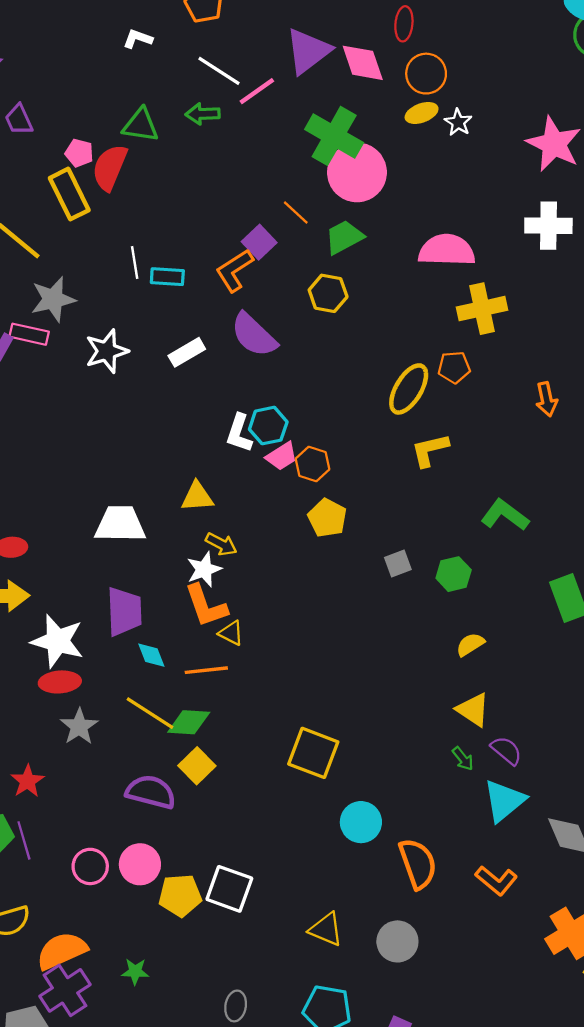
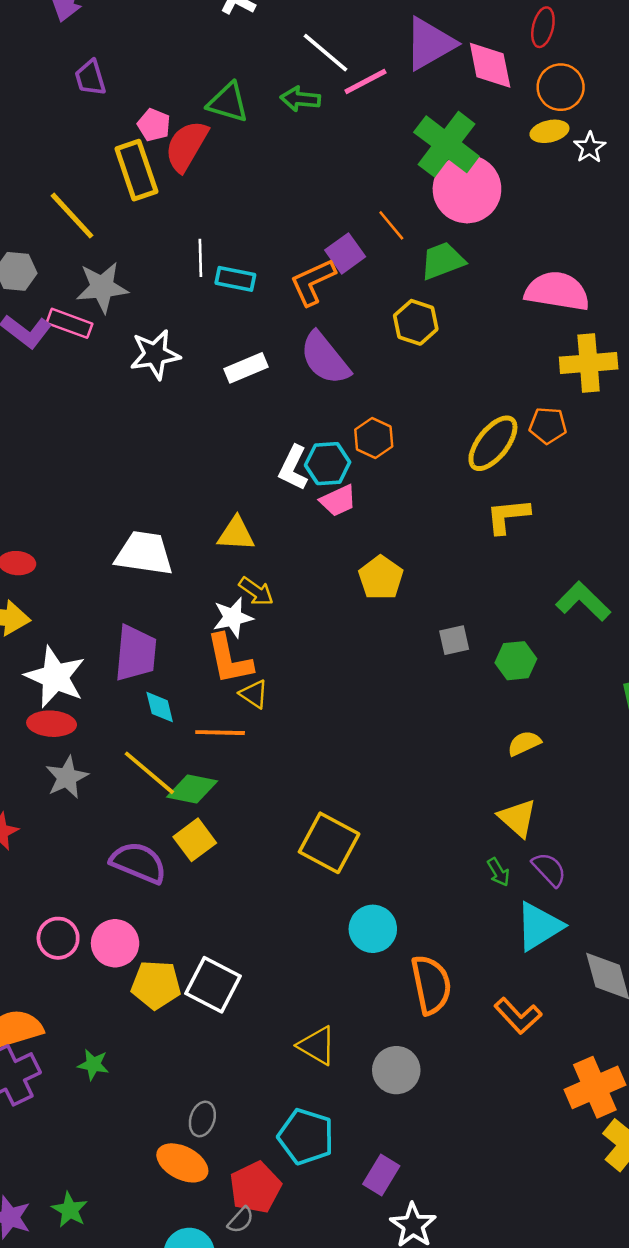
orange hexagon: (312, 464) -> (374, 438), moved

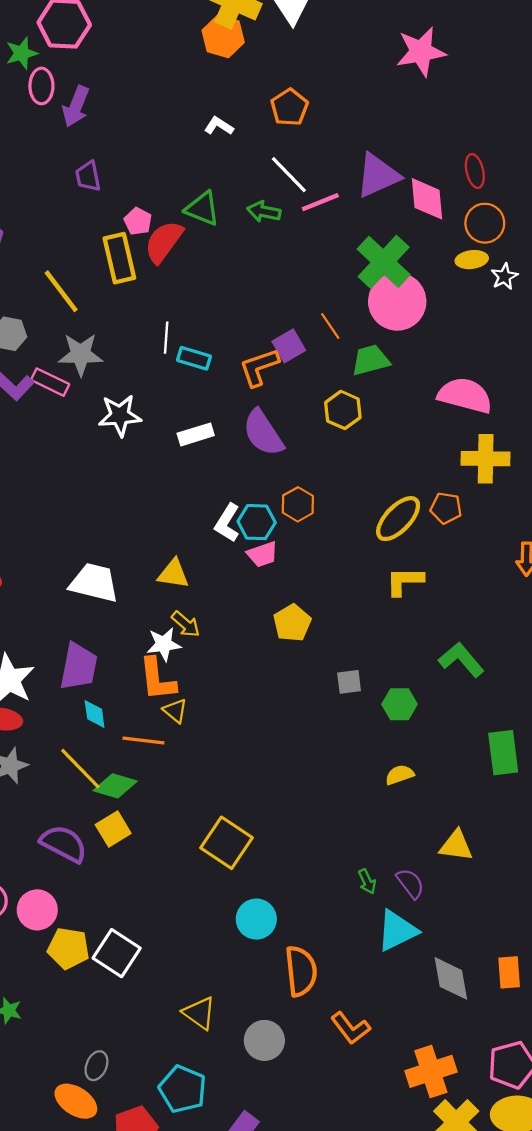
red ellipse: (543, 27) -> (475, 171), turned -32
yellow triangle: (517, 818) -> (456, 846), moved, turned -39
orange L-shape: (518, 1016) -> (351, 1028), moved

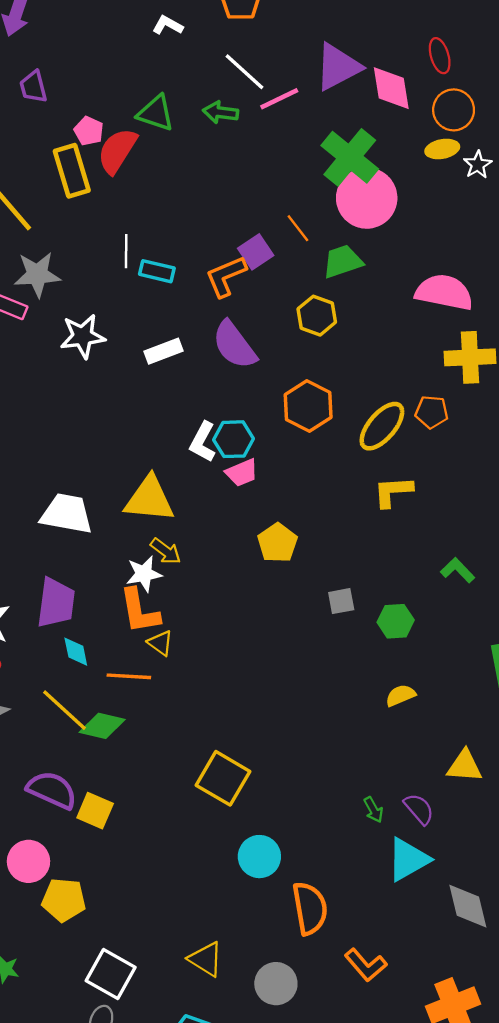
orange hexagon: (298, 504) -> (308, 406), moved, size x1.4
yellow triangle: (173, 574) -> (149, 499), size x1.5
green L-shape: (461, 660) -> (458, 570), size x0.7
yellow square: (113, 829) -> (95, 811), moved, turned -32
white square: (117, 953) -> (111, 974), moved

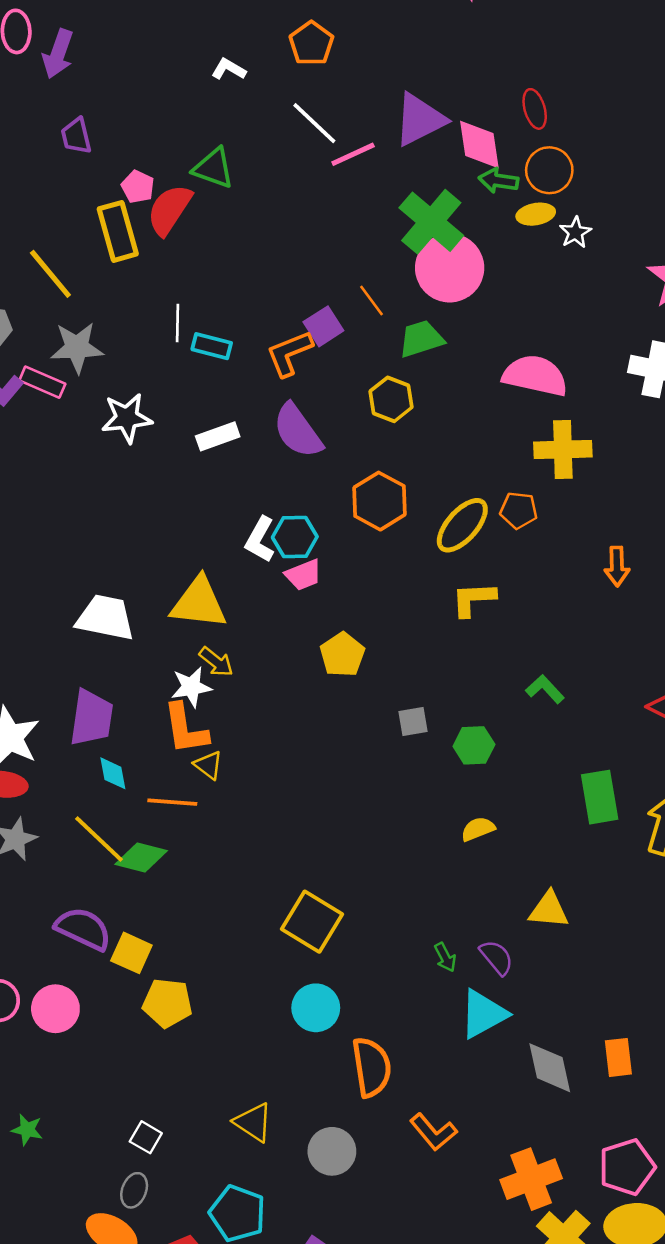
green arrow: (221, 112) -> (498, 181), moved
yellow square: (223, 778) -> (312, 922), moved
yellow pentagon: (64, 900) -> (167, 1003), moved
white square: (111, 974) -> (146, 1137), size x0.6

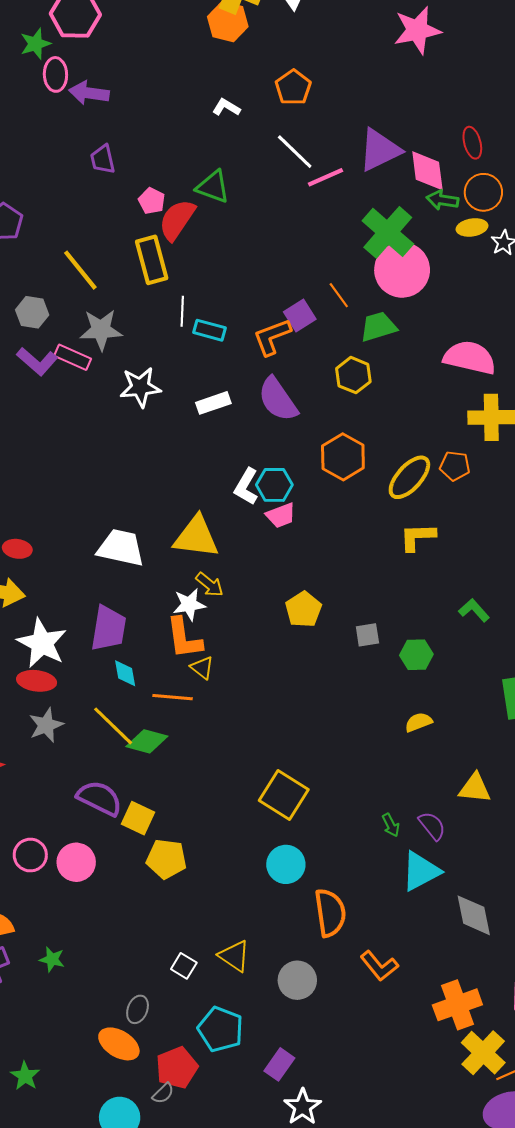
purple arrow: (58, 54) -> (89, 93), turned 78
yellow rectangle: (118, 231) -> (152, 260), moved
yellow pentagon: (342, 655) -> (303, 610), moved
white square: (146, 1137) -> (184, 966), moved

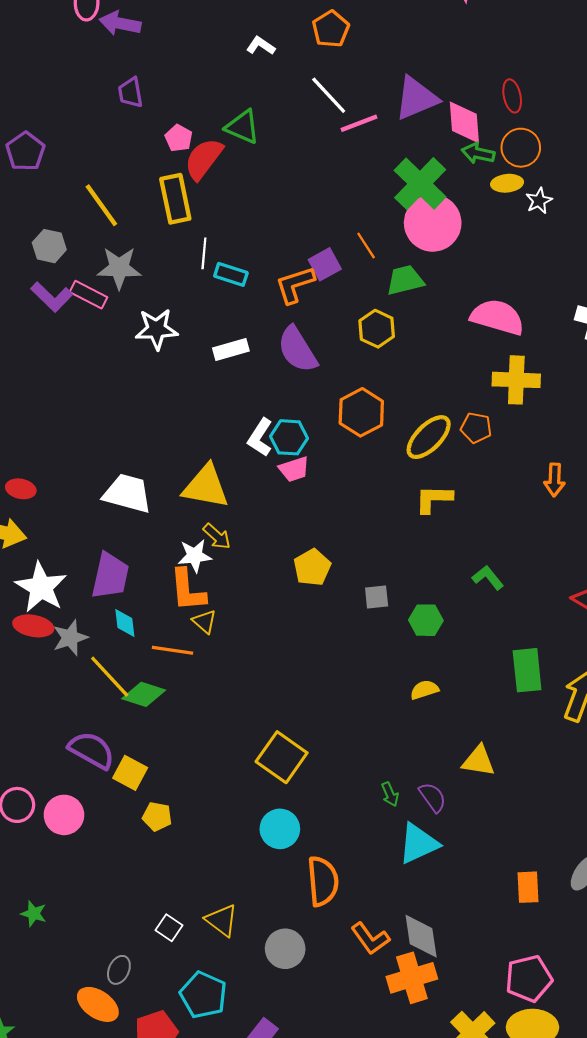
gray star: (46, 725) -> (70, 638), moved
yellow pentagon: (166, 859) -> (157, 817), size x0.7
gray diamond: (474, 915) -> (421, 936), moved
orange cross: (457, 1005) -> (412, 978), moved

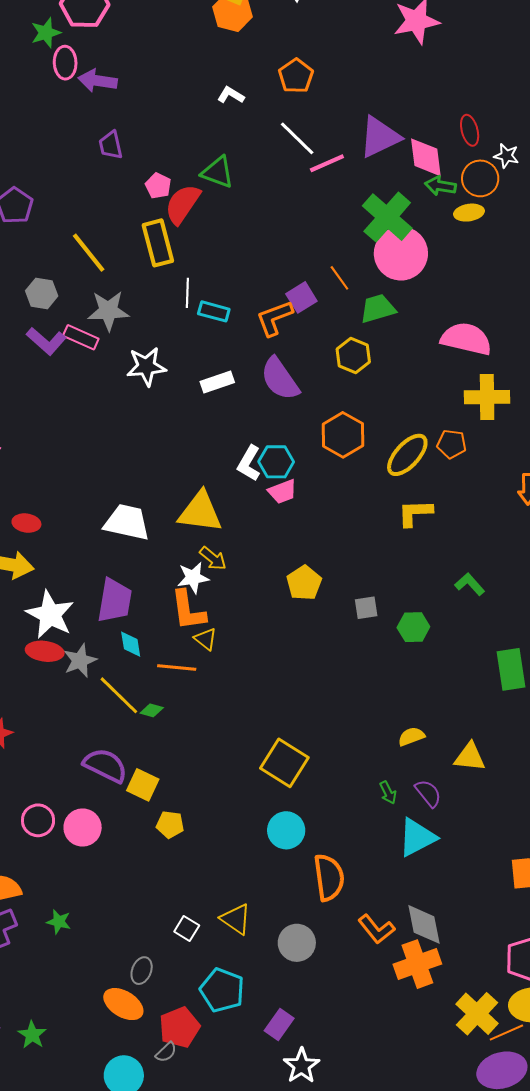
white star: (539, 201) -> (506, 156), moved, turned -30
yellow semicircle: (424, 690) -> (411, 736), moved
green diamond: (144, 694) -> (152, 710), size x0.6

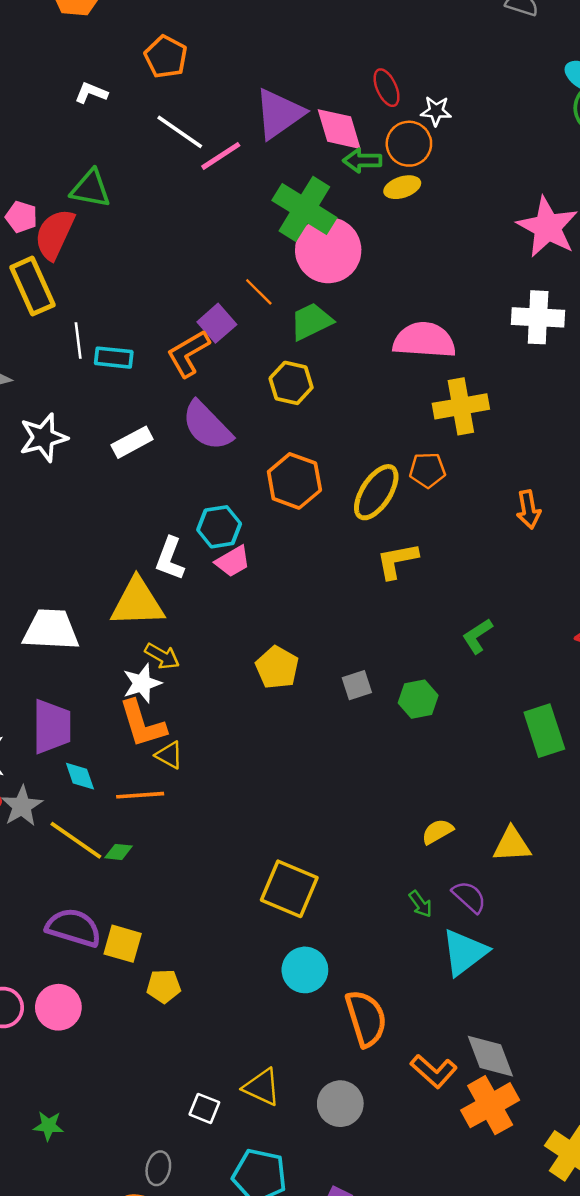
white L-shape: (249, 463) -> (170, 559), moved
green L-shape: (470, 584) -> (477, 636), turned -72

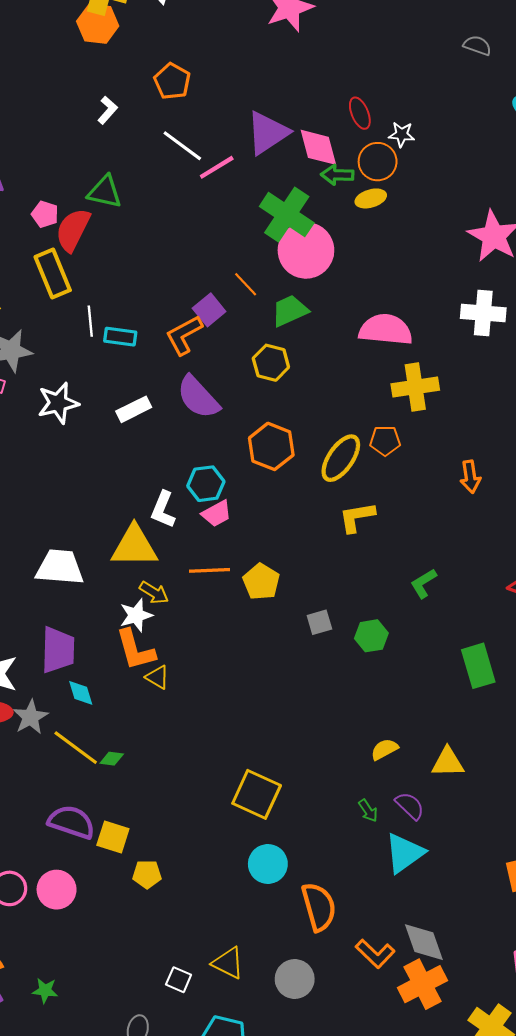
white L-shape: (91, 93) -> (108, 110), turned 108
yellow pentagon: (277, 667) -> (261, 582), moved
orange line: (140, 795) -> (210, 570), moved

